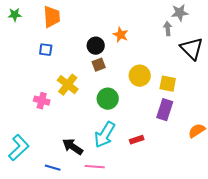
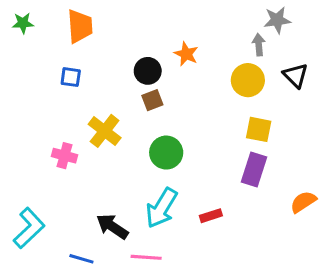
black triangle: (192, 49) -> (296, 75), size x0.7
yellow circle: (140, 76) -> (248, 80), moved

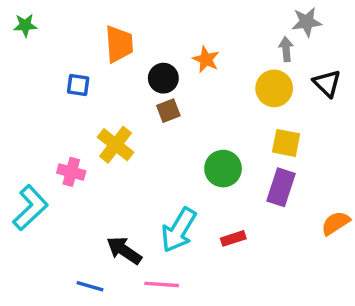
orange trapezoid: (80, 26) -> (119, 44), moved
green circle: (166, 153) -> (223, 169), moved
cyan L-shape: (29, 228) -> (30, 208), moved

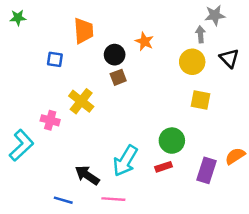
green circle: (223, 169) -> (172, 141), moved
purple rectangle: (281, 187) -> (206, 170), moved

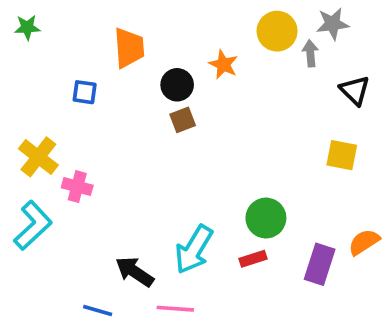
yellow circle: (192, 62) -> (277, 31), moved
yellow square: (201, 100) -> (342, 155), moved
yellow cross: (81, 101) -> (38, 157), moved

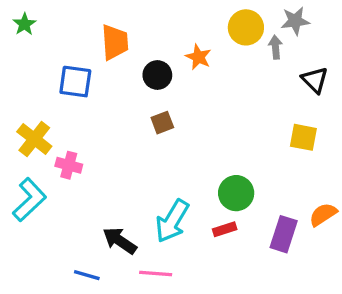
green star: (27, 27) -> (24, 24), turned -30
blue square: (85, 92) -> (75, 82), size x1.5
brown square: (183, 120) -> (162, 123), moved

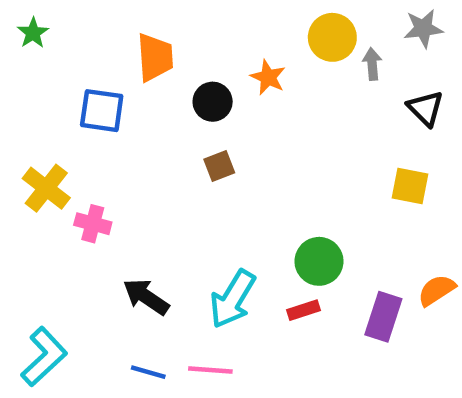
gray star: (295, 21) -> (423, 28), moved
cyan L-shape: (29, 200) -> (44, 357), moved
black arrow: (120, 241) -> (146, 297), moved
blue line: (87, 275) -> (148, 372), moved

